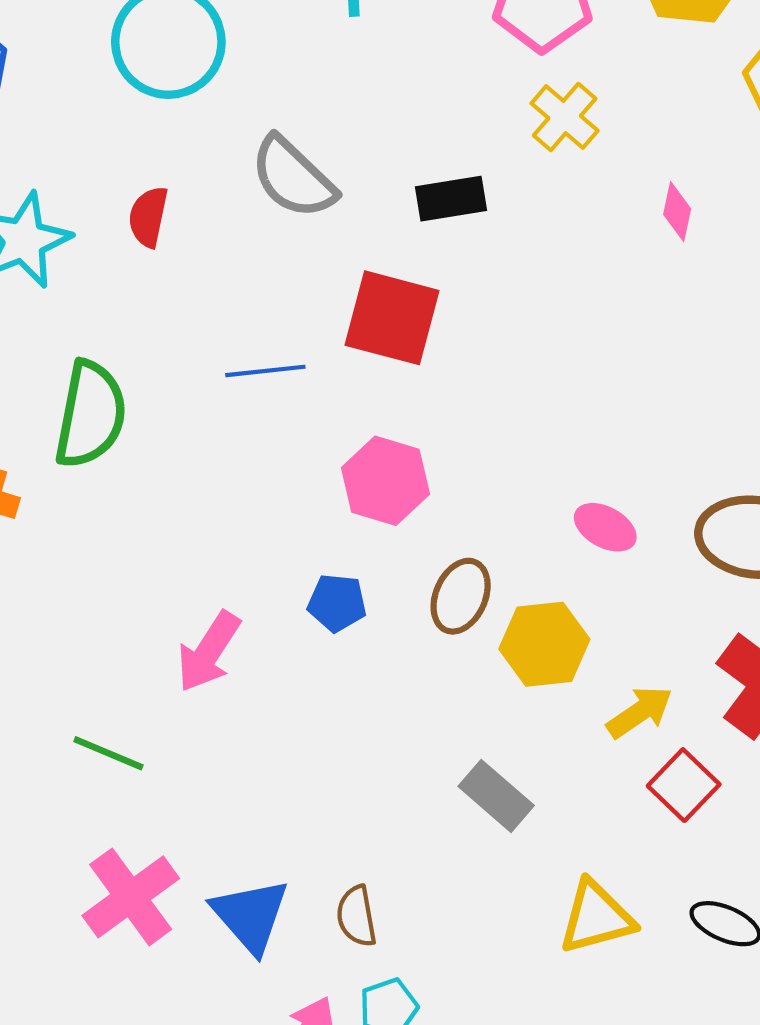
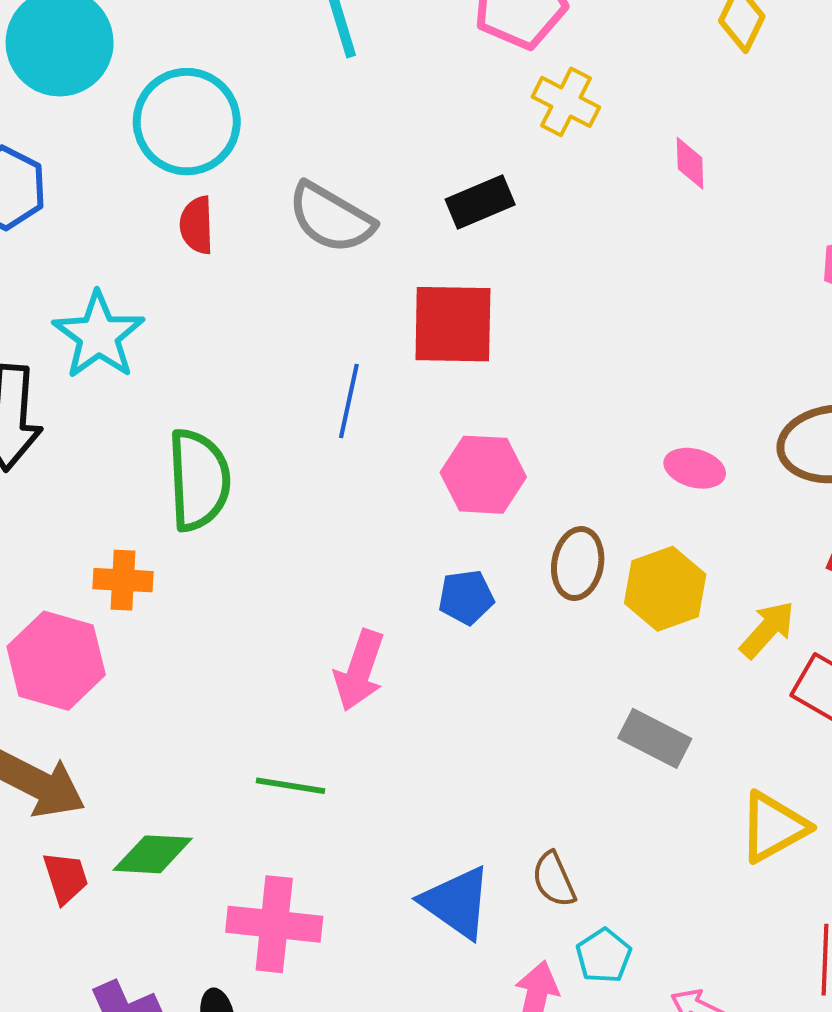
red semicircle: (148, 217) -> (197, 225), moved
blue line: (265, 371) -> (349, 401), turned -58
pink cross: (131, 897) -> (274, 924), moved, turned -34

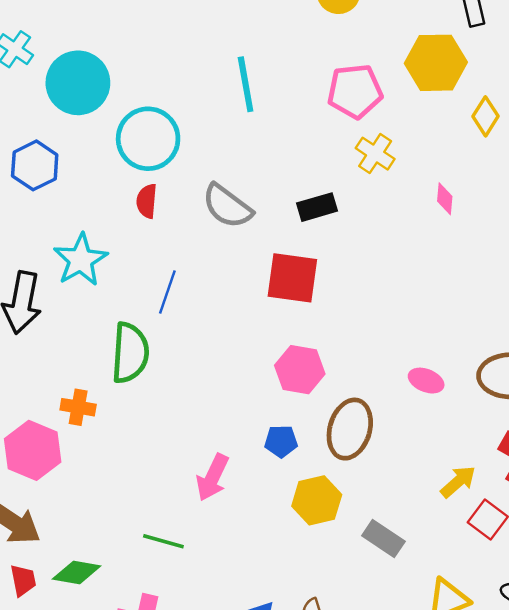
blue line: (349, 401) -> (167, 292), moved
brown ellipse: (578, 564) -> (350, 429), size x1.4
yellow hexagon: (665, 589) -> (317, 500), moved

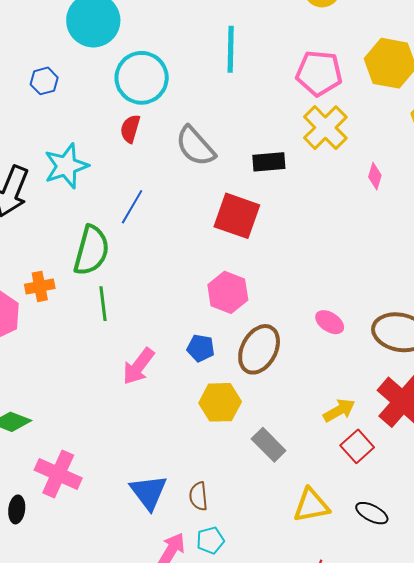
yellow cross: (375, 154) -> (325, 128), size x1.4
blue hexagon: (35, 165) -> (44, 81), size x0.7
orange cross: (78, 407) -> (40, 286), turned -32
green line: (163, 541) -> (103, 304), moved, turned 56

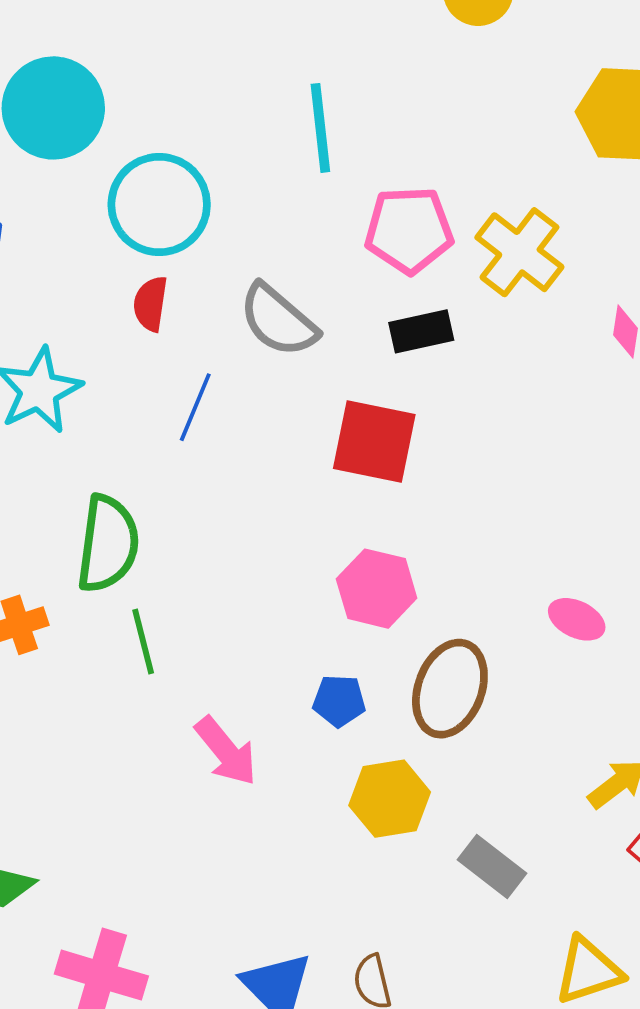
pink pentagon: (319, 73) -> (409, 230), moved
blue line: (132, 207) -> (195, 407), moved
pink arrow: (138, 366) -> (226, 751), turned -69

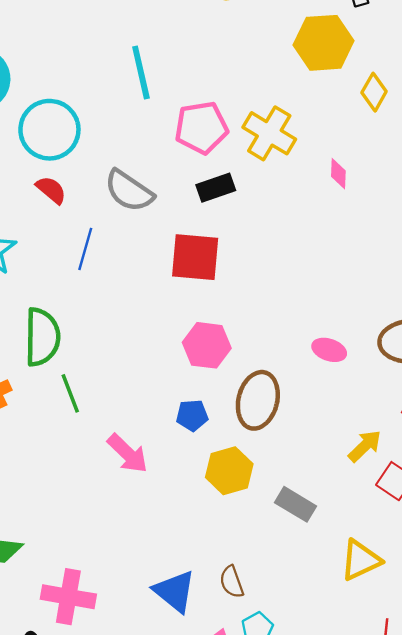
red semicircle: (150, 304) -> (51, 190), turned 128

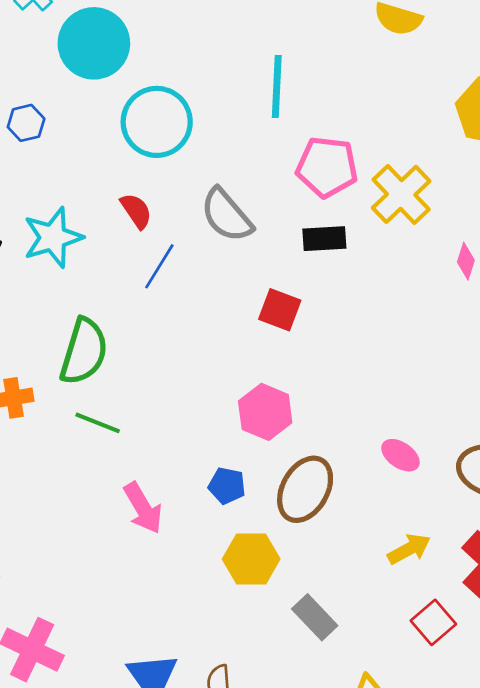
red semicircle: (51, 190) -> (136, 211), moved
red square: (195, 257) -> (280, 310), size x0.7
green line: (70, 393) -> (98, 423), turned -63
yellow arrow: (365, 446) -> (409, 549), moved

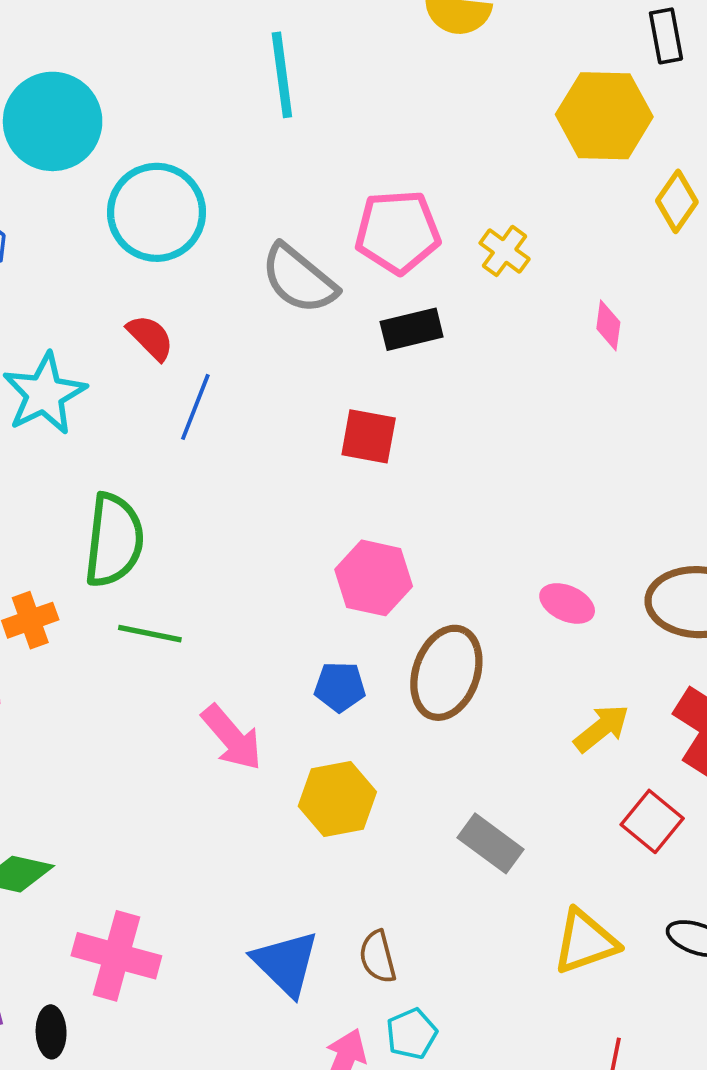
cyan line: (277, 87) -> (282, 75), moved
yellow cross: (401, 194) -> (505, 251), size x0.6
gray semicircle: (226, 215) -> (299, 279), moved
yellow hexagon: (251, 559) -> (337, 799), moved

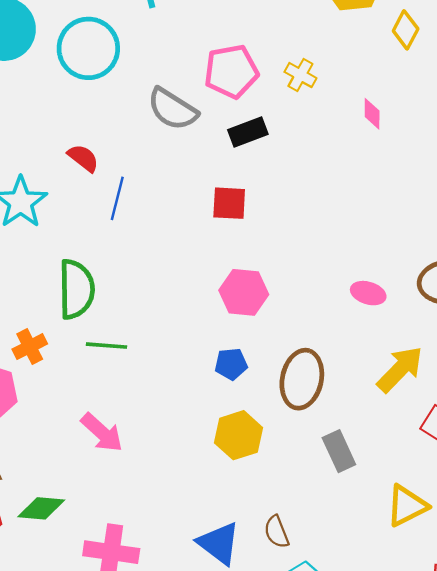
cyan circle: (156, 212) -> (88, 48), moved
brown ellipse: (446, 673) -> (302, 379), moved
yellow arrow: (601, 728) -> (400, 369), size x1.4
pink arrow: (232, 738) -> (102, 433), moved
gray rectangle: (491, 843) -> (339, 451), turned 36

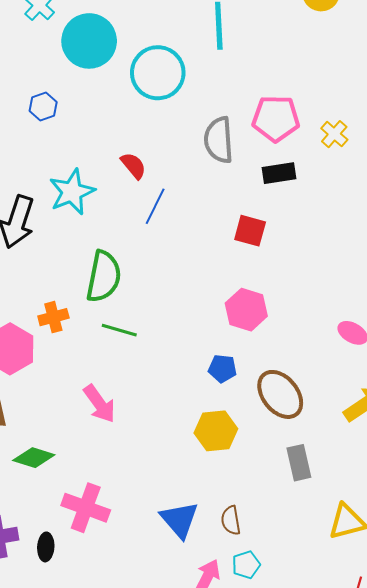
gray semicircle: (172, 109) -> (219, 140), turned 42
brown ellipse: (302, 379) -> (280, 394), turned -63

